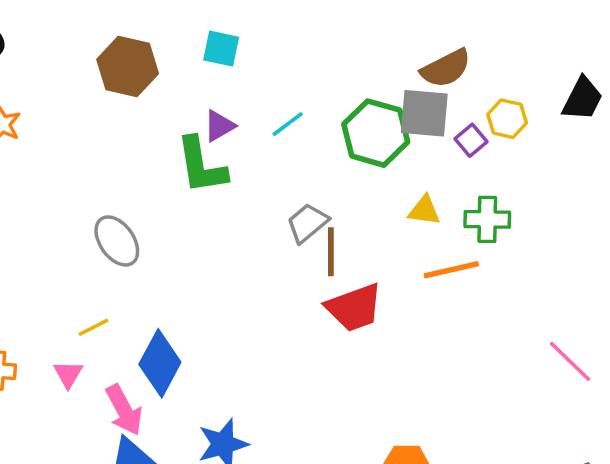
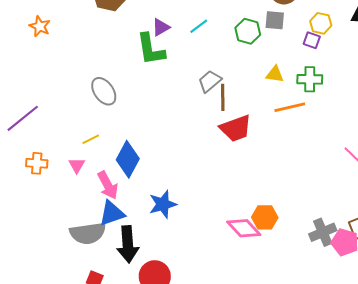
gray square: (424, 113) -> (275, 20), size x0.7
green hexagon: (376, 133) -> (248, 31), size x0.7
purple square: (471, 140) -> (312, 40), moved, turned -30

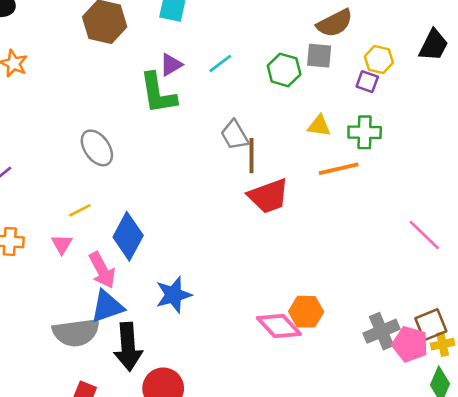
gray trapezoid: (210, 81) -> (235, 135), turned -80

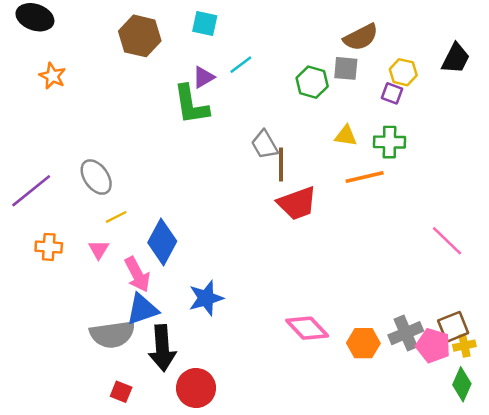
cyan line: (220, 63) -> (241, 65), moved
gray ellipse: (97, 148) -> (96, 177), moved
orange hexagon: (306, 312) -> (363, 343), moved

